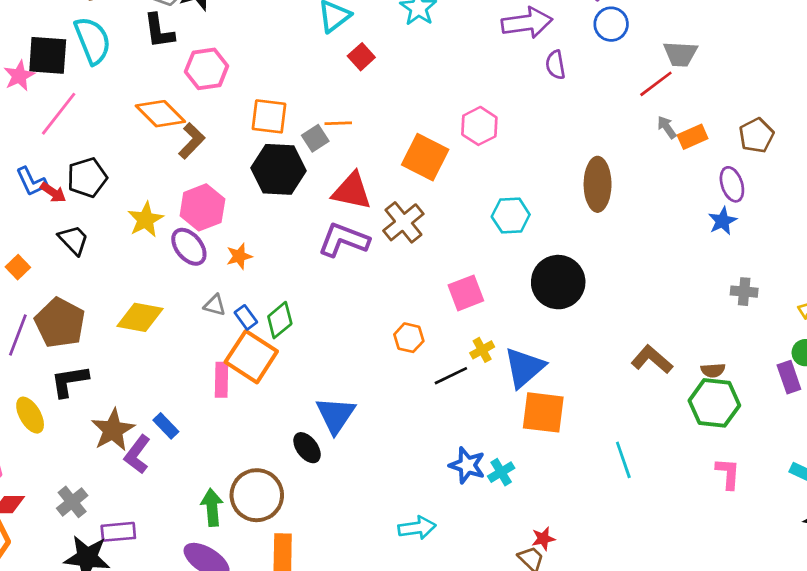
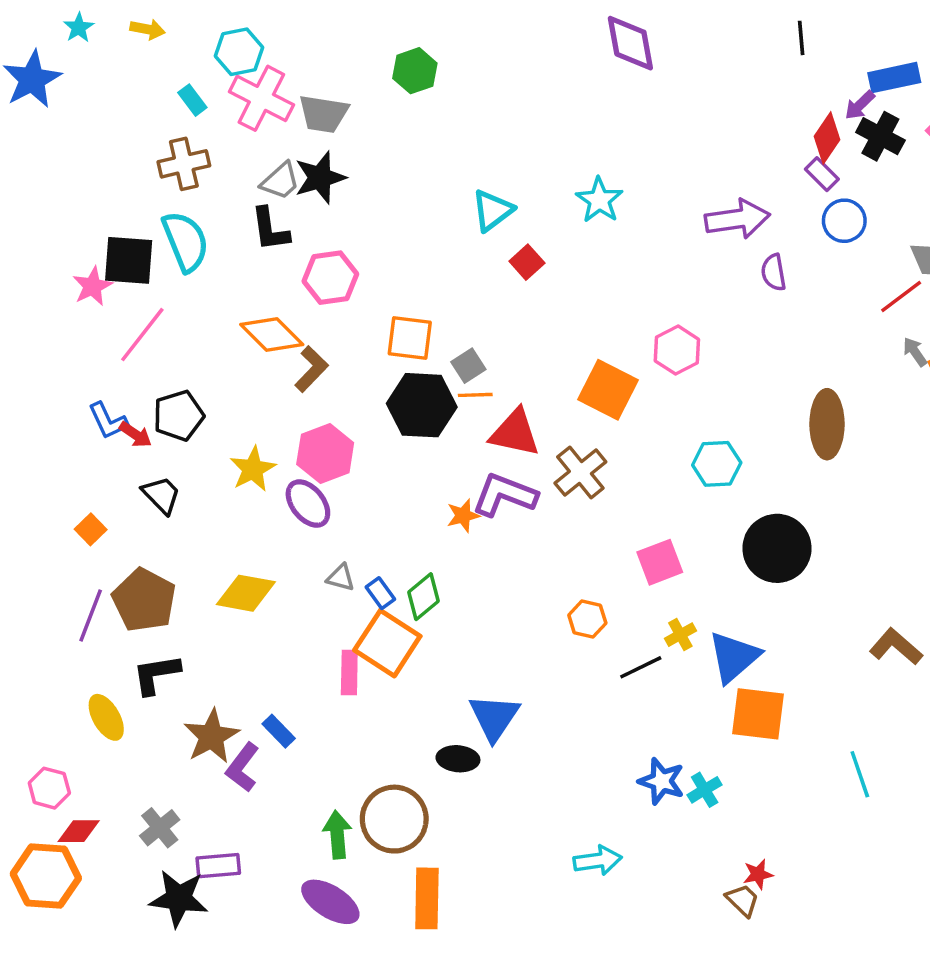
orange line: (338, 123) -> (475, 395), moved
orange star: (239, 256) -> (463, 516), moved
black ellipse: (307, 448) -> (458, 759), turned -48

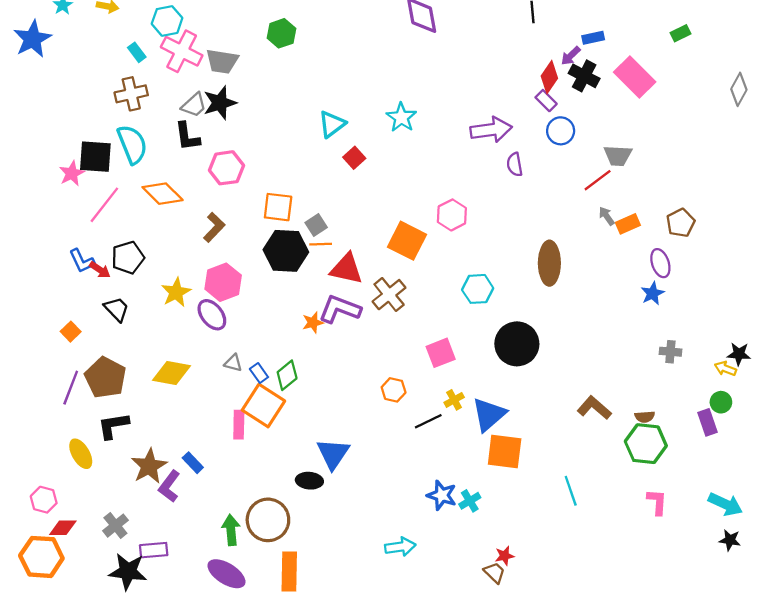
blue rectangle: (894, 78) -> (593, 38), size x0.7
orange diamond: (272, 335) -> (163, 194), moved

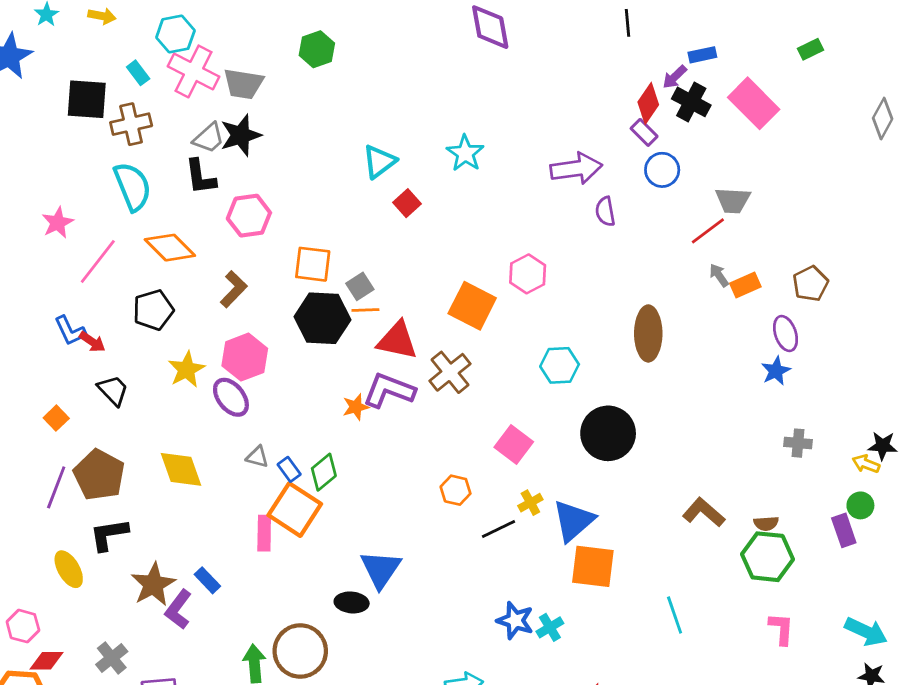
black square: (95, 157) -> (87, 99), moved
black pentagon: (128, 258) -> (153, 310), moved
pink square: (441, 353) -> (514, 444), turned -32
yellow diamond: (172, 373) -> (181, 469), turned 60

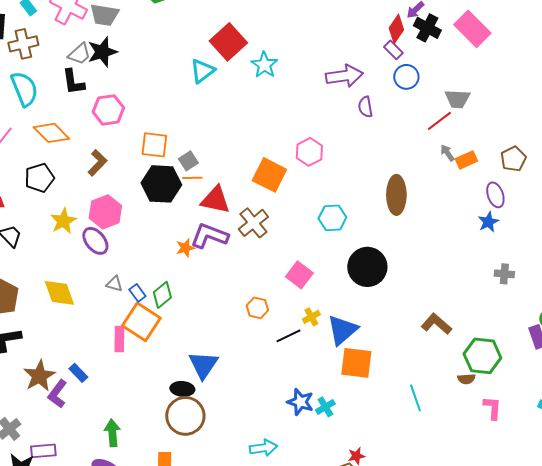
red square: (407, 203) -> (228, 42), moved, size x1.8
brown semicircle: (766, 523) -> (466, 379), moved
brown circle: (300, 651) -> (185, 416), moved

